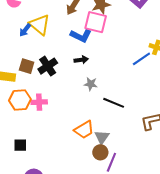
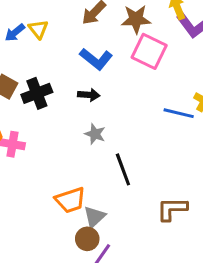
pink square: (96, 22) -> (149, 51), moved
yellow triangle: (40, 25) -> (38, 29), size x0.6
blue line: (141, 59) -> (179, 113), turned 36
black line: (114, 103) -> (123, 169), turned 35

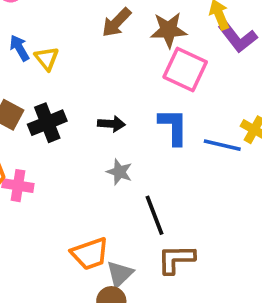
yellow triangle: (38, 29) -> (47, 58), moved
blue arrow: (15, 33) -> (19, 48), turned 100
blue L-shape: (96, 59) -> (173, 127), moved, turned -128
brown L-shape: (172, 209) -> (176, 259), moved

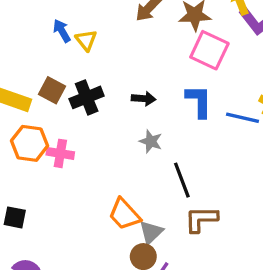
orange trapezoid: (90, 254) -> (124, 214), turned 66

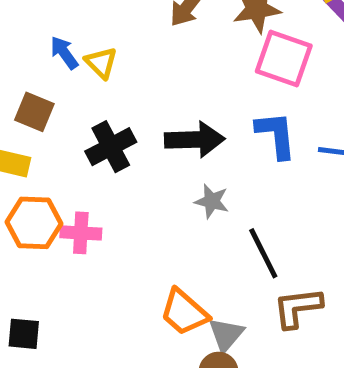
brown square: (52, 90) -> (34, 112), moved
black arrow: (144, 99) -> (195, 140), size x1.6

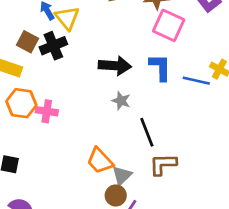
yellow triangle: (101, 63) -> (67, 18), size x1.4
black cross: (111, 147) -> (53, 46), moved

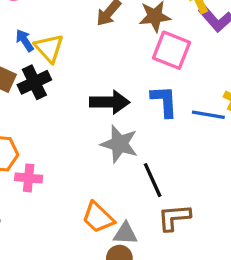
gray star: (121, 101) -> (119, 144), size x1.6
pink cross: (47, 111) -> (29, 178), moved
gray triangle: (122, 175) -> (125, 234), turned 50

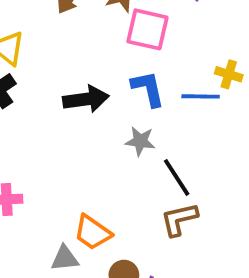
gray star: (119, 144) -> (140, 141), moved, size x0.7
black line: (153, 180) -> (177, 177), moved
gray triangle: (125, 234) -> (65, 258), moved

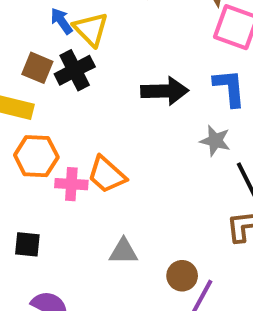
orange trapezoid: (93, 232) -> (107, 175), moved

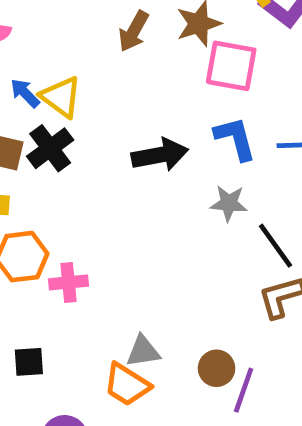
orange trapezoid: (107, 175) -> (127, 385), moved

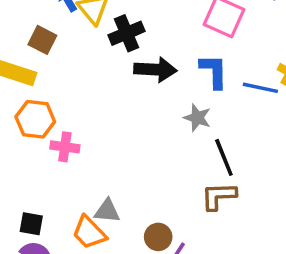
black cross: (50, 148) -> (127, 33), moved
black square: (29, 362) -> (31, 224), moved

